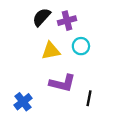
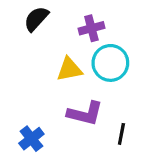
black semicircle: (42, 17) -> (36, 19), moved
cyan circle: (81, 46) -> (110, 63), size x1.5

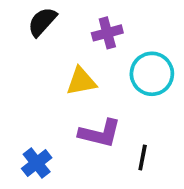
cyan circle: (110, 63) -> (152, 74), moved

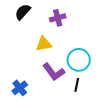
cyan circle: (152, 74) -> (79, 60), moved
purple L-shape: (100, 133) -> (54, 72), turned 40

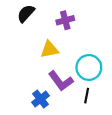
blue cross: (20, 88) -> (40, 99), moved

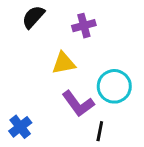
black line: (87, 96) -> (100, 131), moved
blue cross: (40, 99) -> (20, 127), moved

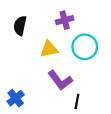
black semicircle: (33, 17) -> (20, 26), moved, turned -30
cyan circle: (114, 86) -> (85, 47), moved

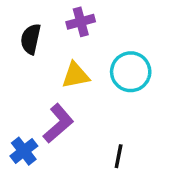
purple cross: (65, 20) -> (81, 22), moved
purple L-shape: (60, 80) -> (58, 123), moved, turned -95

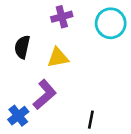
black semicircle: (31, 39) -> (22, 47), moved
cyan circle: (131, 72) -> (111, 23), moved

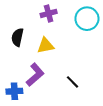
blue cross: (18, 116) -> (14, 91), turned 35
black line: (91, 120) -> (72, 82), moved, turned -56

